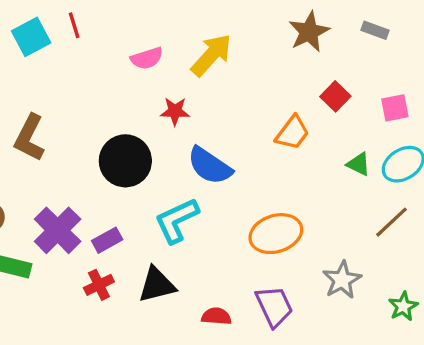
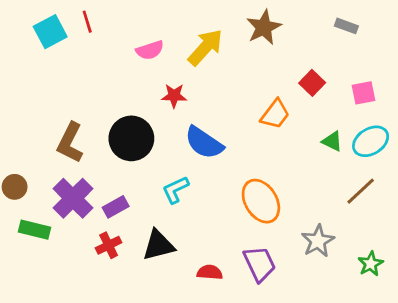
brown star: (309, 32) -> (264, 27), moved
brown L-shape: (29, 138) -> (70, 143), moved
cyan L-shape: (177, 220) -> (175, 190), size x0.7
orange ellipse: (276, 234) -> (261, 201), turned 75

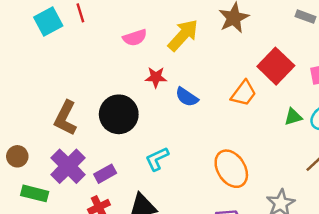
red square: (312, 83) -> (276, 66), size x1.6
green triangle: (332, 141) -> (293, 117), turned -42
blue semicircle: (204, 143) -> (187, 97), moved, size x0.7

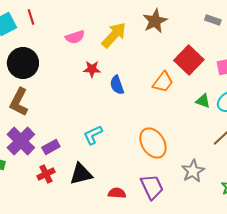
blue semicircle: (187, 97) -> (117, 85), turned 36
black circle: (119, 114) -> (23, 63), moved
green triangle: (293, 117) -> (203, 101), turned 35

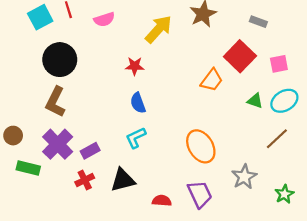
gray rectangle: (213, 20) -> (258, 22), moved
pink semicircle: (75, 37) -> (104, 19), moved
blue semicircle: (117, 85) -> (138, 103), moved

